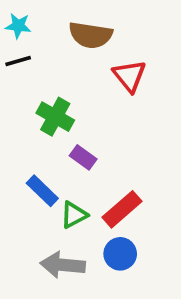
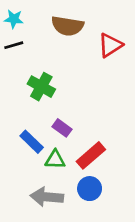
red triangle: (129, 76) -> (110, 45), moved, turned 36
purple rectangle: (83, 157) -> (62, 128), moved
green triangle: (74, 215) -> (55, 160), turned 30

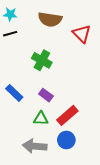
red triangle: (110, 45) -> (82, 34), turned -42
green cross: (41, 87) -> (42, 60), moved
blue rectangle: (32, 142) -> (14, 93), moved

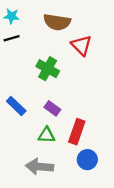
red triangle: (82, 34) -> (81, 45), moved
red rectangle: (67, 115) -> (77, 132), turned -30
blue circle: (66, 140) -> (87, 160), moved

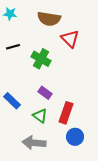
black line: (12, 38) -> (13, 47), moved
blue rectangle: (16, 106) -> (12, 101), moved
green triangle: (47, 135) -> (40, 116), turned 35

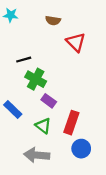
brown semicircle: (49, 19) -> (53, 20), size x0.6
black line: (13, 47) -> (24, 60), moved
green cross: (41, 59) -> (36, 79), moved

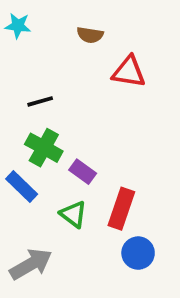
red triangle: (76, 42) -> (129, 72), turned -36
green cross: (36, 79) -> (44, 148), moved
gray arrow: (37, 155) -> (31, 264), moved, turned 145

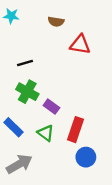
blue rectangle: (22, 186) -> (14, 127), moved

